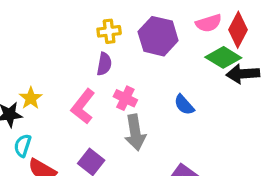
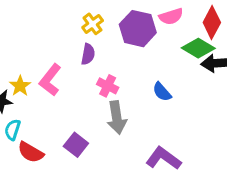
pink semicircle: (209, 23) -> (171, 16), moved
yellow cross: (109, 31) -> (93, 24), turned -30
pink L-shape: (83, 106) -> (50, 80), moved

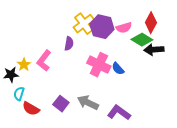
pink semicircle: (171, 16) -> (124, 28), moved
yellow cross: (93, 24) -> (84, 24), moved, size x1.5
pink cross: (108, 86) -> (99, 65), moved, size x1.6
gray arrow: (117, 118) -> (88, 103), moved, turned 125

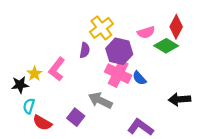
purple hexagon: (102, 27) -> (119, 51), moved
black arrow: (154, 50) -> (180, 99), moved
gray arrow: (88, 103) -> (100, 100), moved

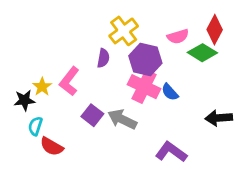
purple square: (76, 117) -> (92, 115), moved

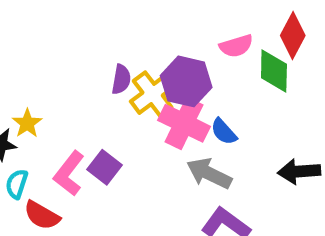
yellow cross: (124, 31) -> (153, 94), moved
green diamond: (202, 53) -> (274, 71), turned 60
pink L-shape: (69, 81) -> (69, 174), moved
gray arrow: (122, 119) -> (209, 174), moved

